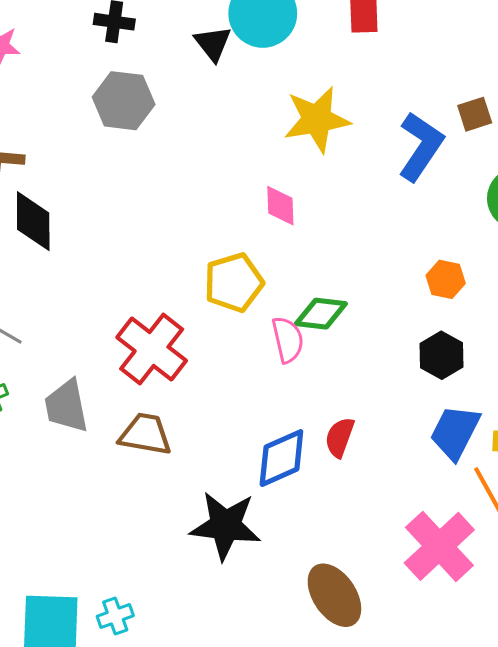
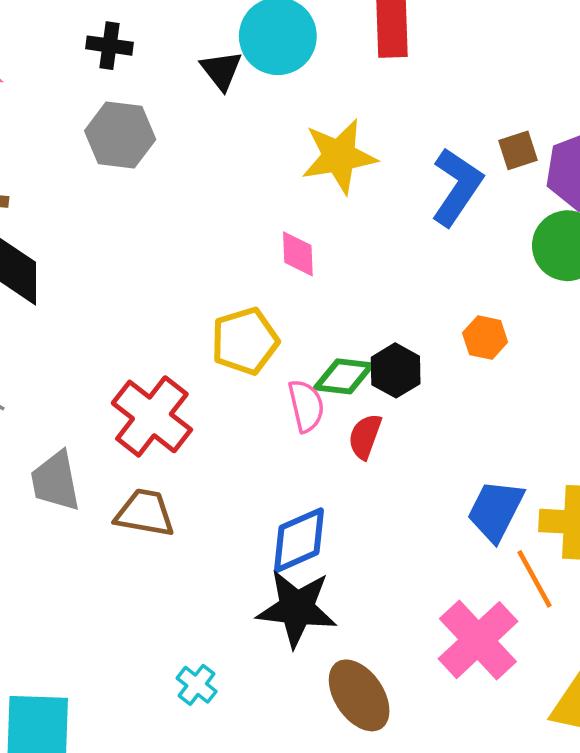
black hexagon: (441, 355) -> (396, 370), moved
red semicircle: (340, 437) -> (365, 436), moved
black star: (225, 526) -> (297, 608), moved
cyan cross: (115, 616) -> (197, 685), moved, turned -32

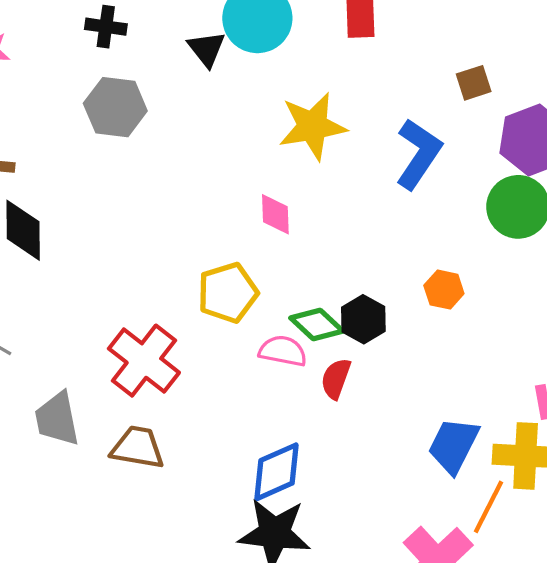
brown square: (518, 150) -> (474, 83), moved
green diamond: (344, 376) -> (317, 325), turned 36
pink semicircle: (306, 406) -> (283, 351), turned -66
orange line: (534, 579) -> (488, 507), turned 56

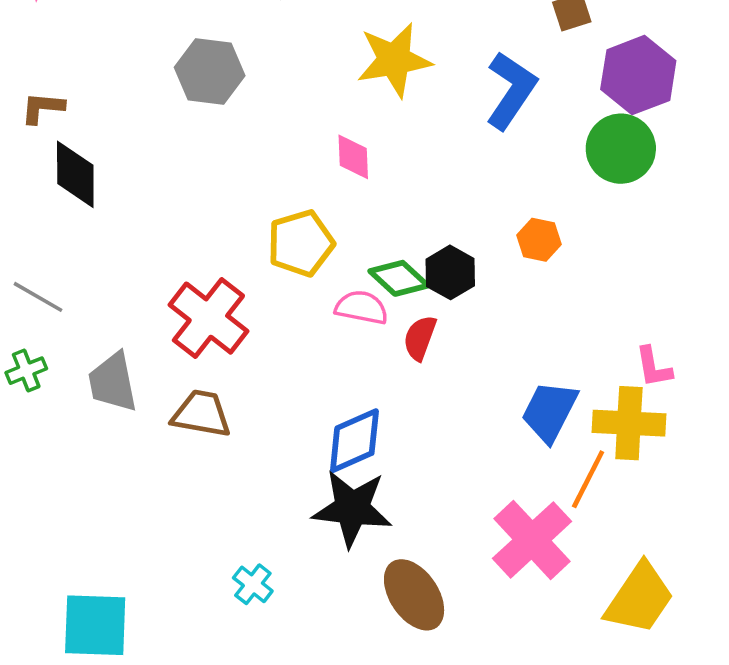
gray hexagon: (115, 107) -> (210, 72), moved

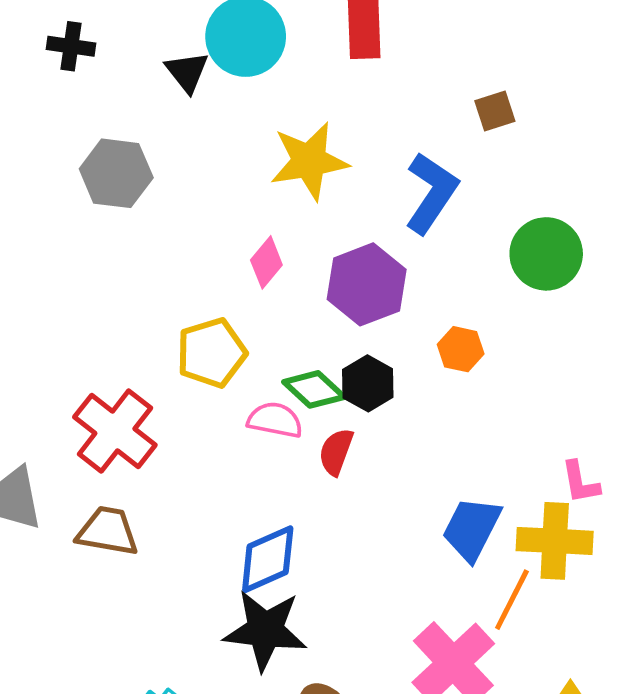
purple hexagon: (638, 75) -> (367, 284), moved
pink diamond: (353, 157) -> (266, 262), turned 42

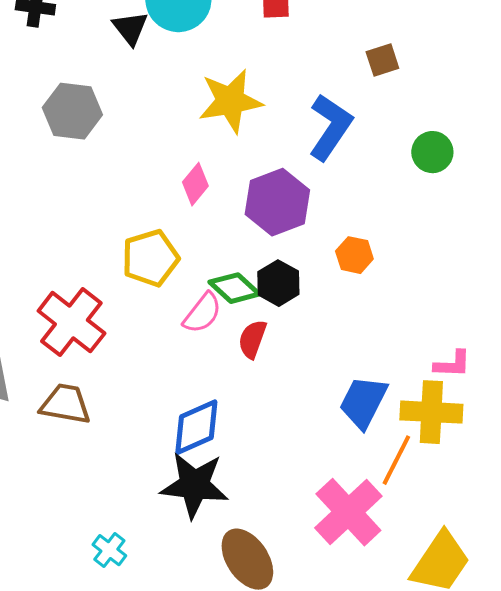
green circle: (546, 254) -> (432, 152), moved, size x0.7
pink semicircle: (275, 420) -> (202, 313), turned 117
pink L-shape: (580, 482) -> (452, 364), turned -78

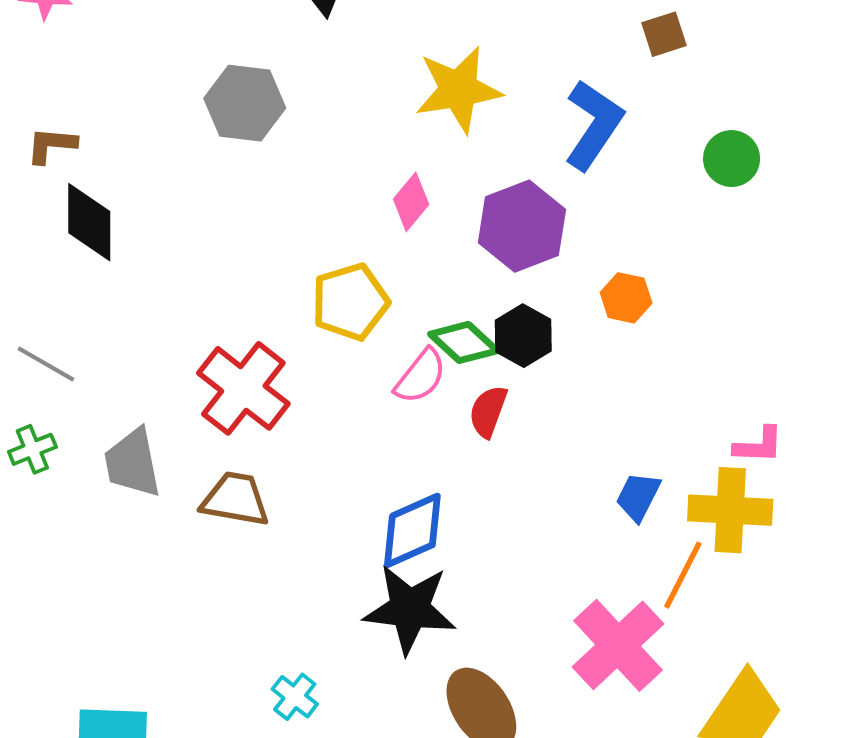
blue trapezoid: (363, 402) -> (638, 497), size x0.7

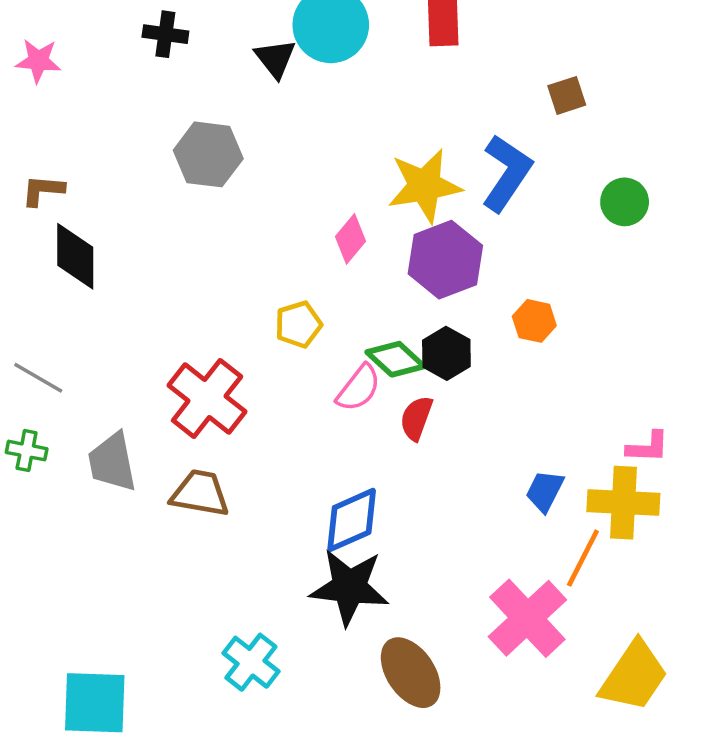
yellow star: (458, 90) -> (424, 186), moved
yellow pentagon: (350, 302) -> (298, 324), size x0.7
green cross: (32, 449) -> (27, 451), turned 33
cyan cross: (295, 697) -> (251, 662), size x1.4

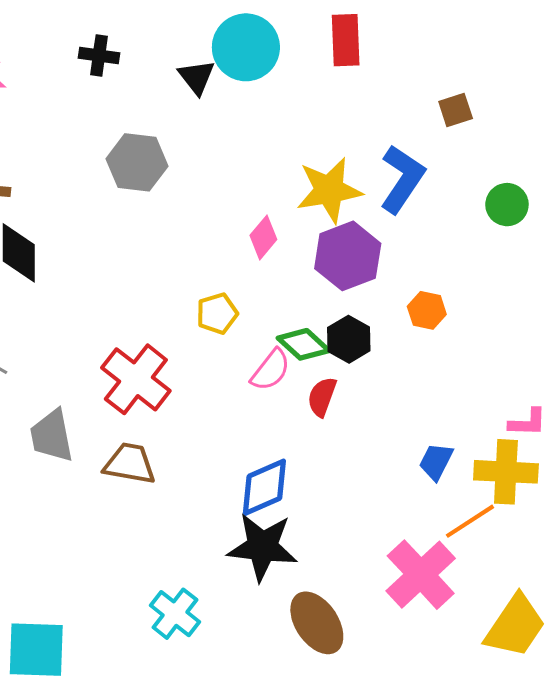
orange line: (583, 558) -> (470, 521), turned 30

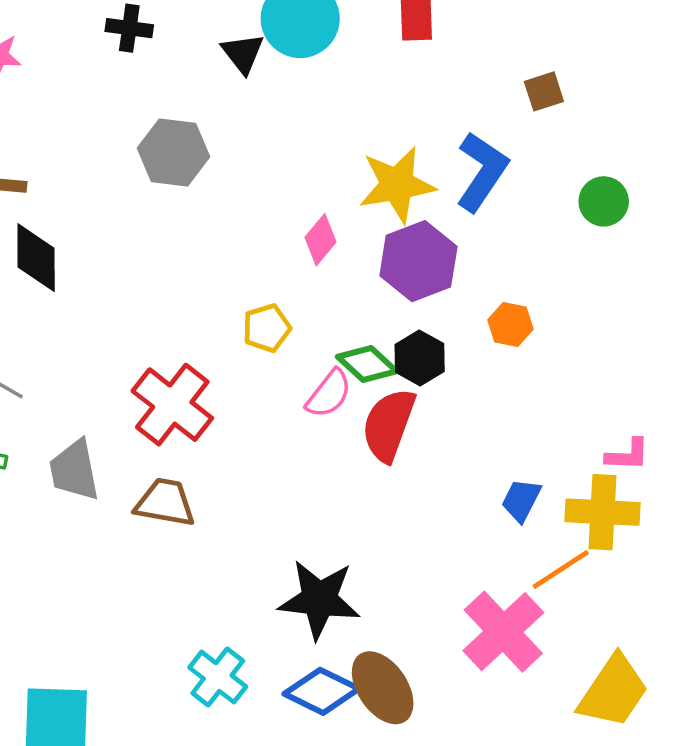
red semicircle: (322, 397) -> (389, 425), size x1.6
blue diamond: (264, 487) -> (322, 691), moved, turned 50

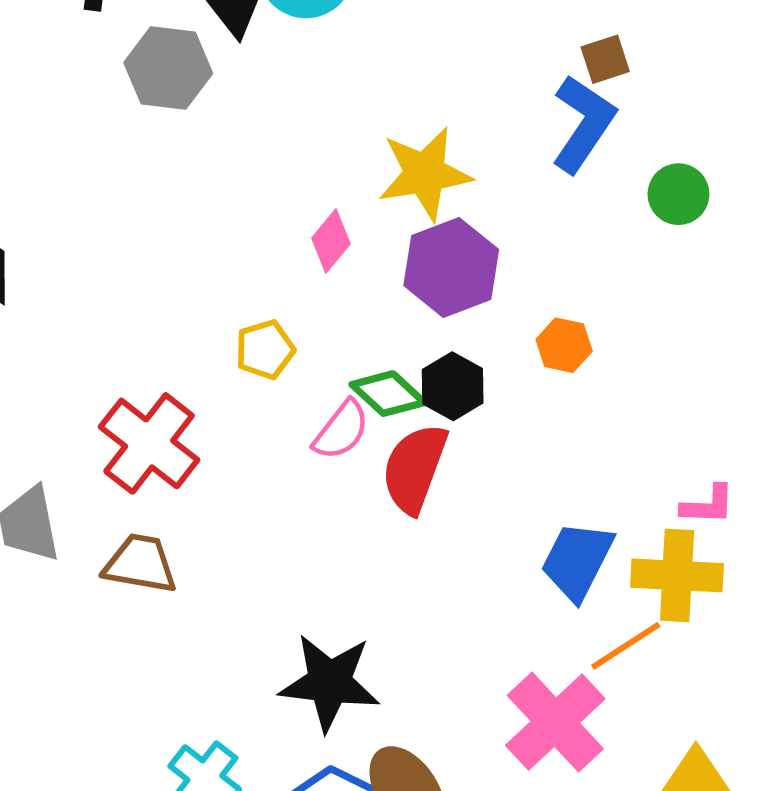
gray hexagon: (173, 152) -> (168, 68), moved
blue L-shape: (482, 172) -> (583, 124), moved
blue trapezoid: (521, 500) -> (577, 561), size x1.5

